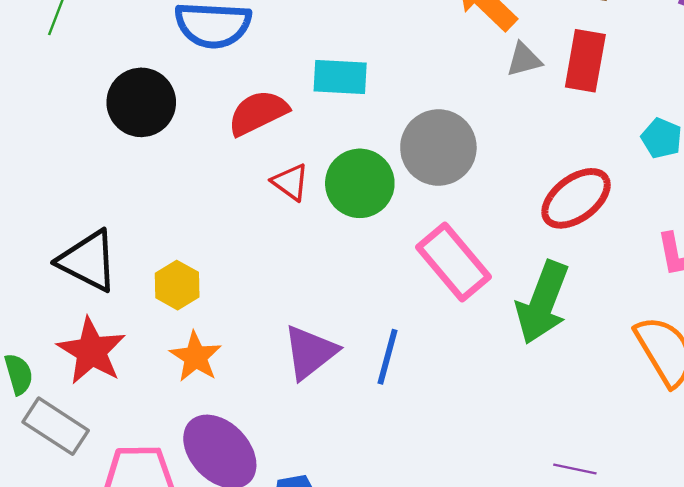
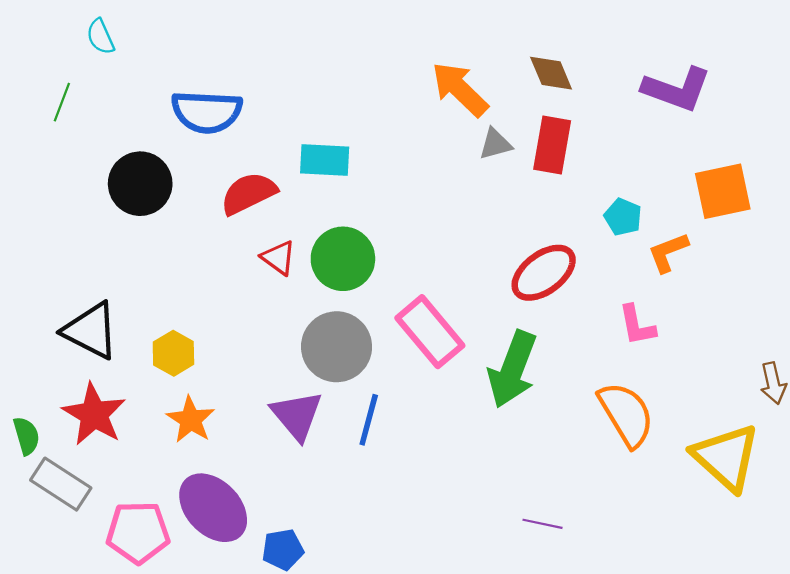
gray circle: (438, 147) -> (337, 347), moved
purple triangle: (310, 352) -> (297, 415), turned -32

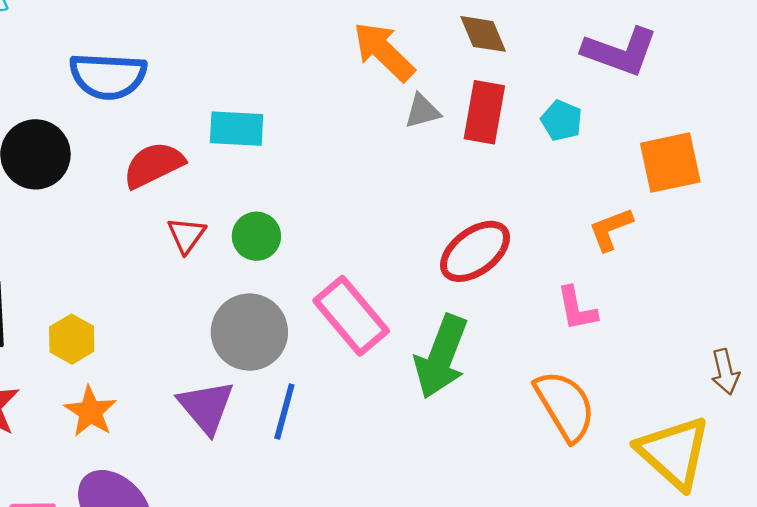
cyan pentagon: (623, 217) -> (562, 120), moved
red triangle: (279, 258) -> (186, 235), turned 30
green circle: (343, 259) -> (256, 236), size x0.7

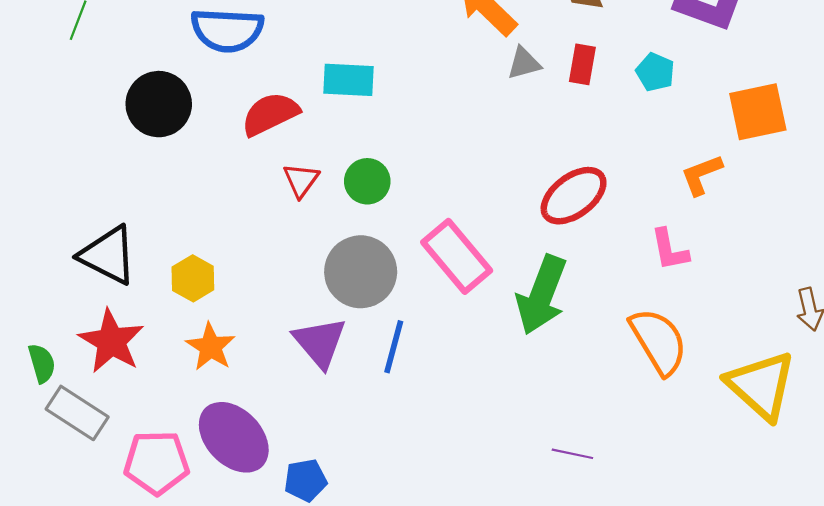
red rectangle: (484, 112) -> (582, 64), size x0.7

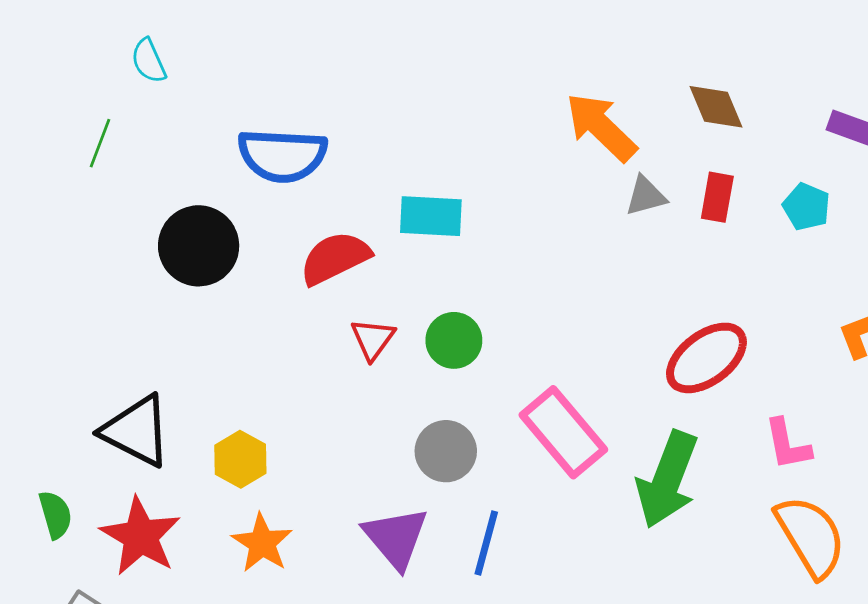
pink L-shape: (670, 250) -> (788, 444), moved
gray circle: (361, 272) -> (446, 451), size x0.7
green semicircle: (42, 363) -> (55, 515), moved

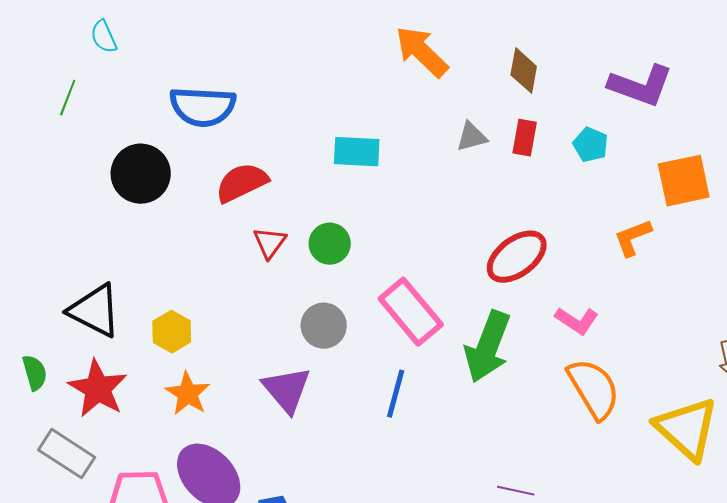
brown diamond: (716, 107) -> (524, 71), turned 33
orange arrow: (601, 127) -> (422, 52), moved
cyan rectangle: (431, 216) -> (357, 152), moved
pink L-shape: (788, 444) -> (577, 321), turned -45
blue line: (486, 543) -> (396, 394), moved

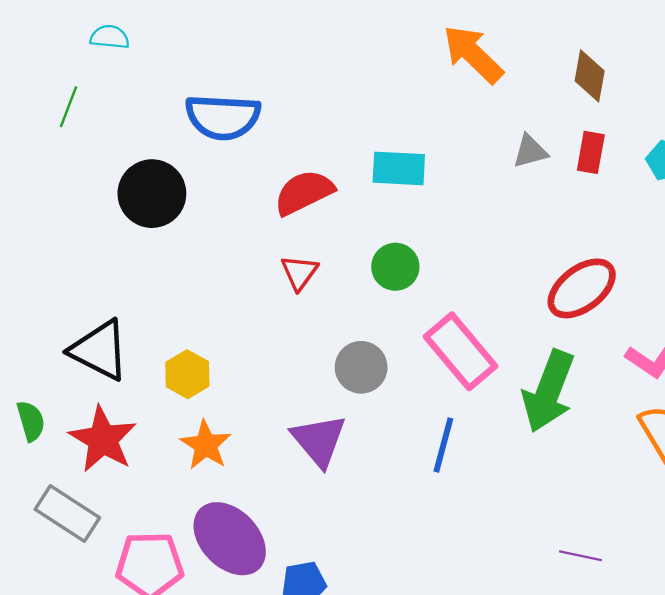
cyan semicircle: (104, 37) -> (110, 37), turned 120
red semicircle: (242, 183) -> (304, 192), moved
green circle: (330, 244) -> (395, 267), moved

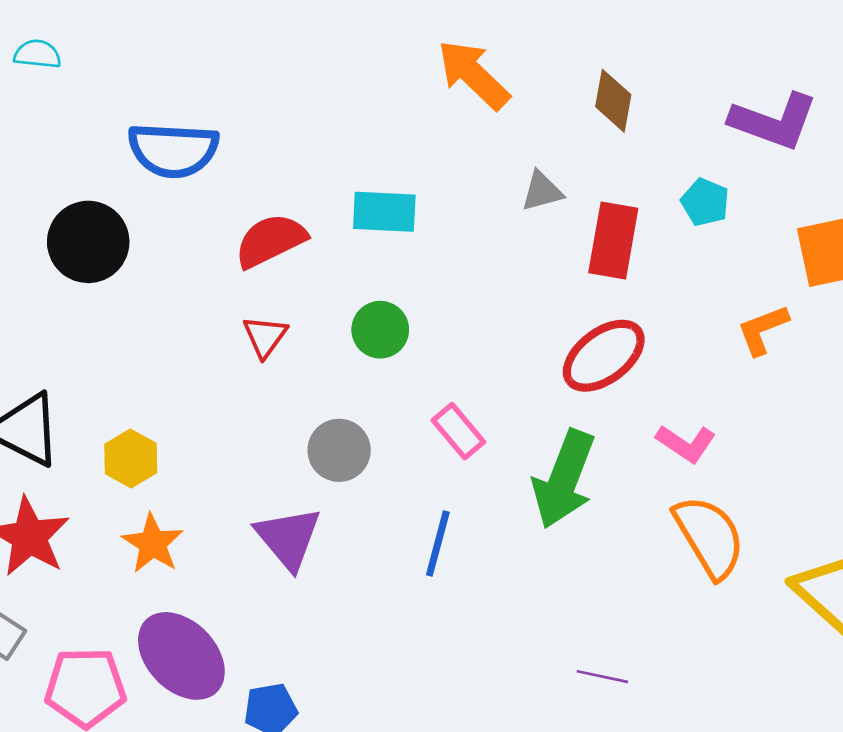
red rectangle: (591, 152) -> (613, 241), moved, size x1.5
pink rectangle: (461, 351) -> (458, 431), size x0.6

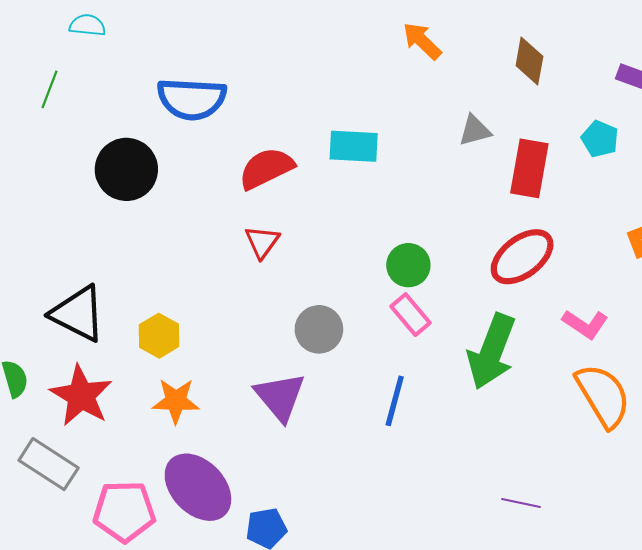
orange arrow: (473, 75) -> (422, 41), size x0.7
green circle: (380, 330) -> (408, 265), moved
orange star: (153, 544) -> (176, 401), turned -30

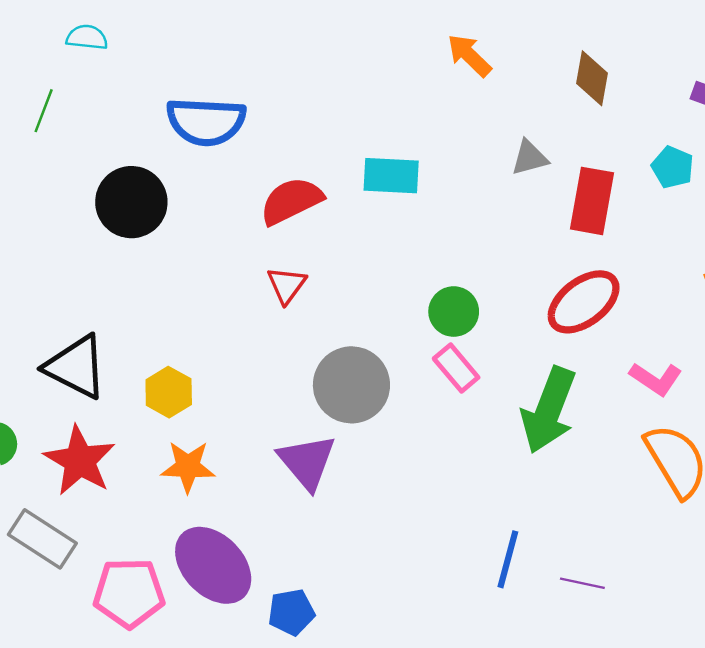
gray circle: (319, 329) -> (351, 385), size x1.4
blue line: (395, 401) -> (508, 559), moved

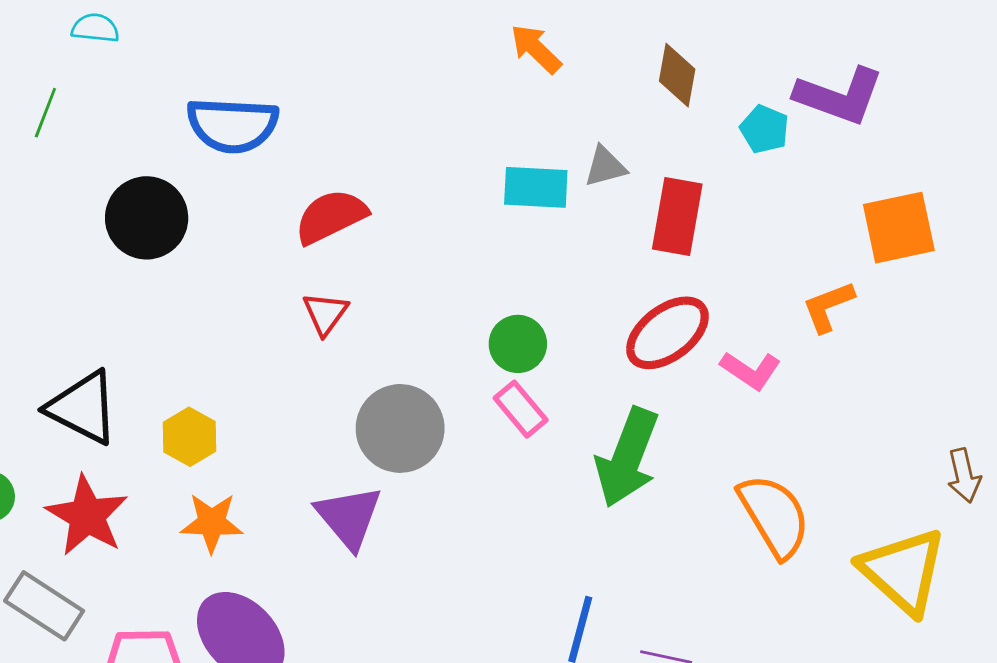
cyan pentagon: (673, 167) -> (764, 129), moved
cyan rectangle: (391, 176) -> (536, 187), moved
pink L-shape: (656, 379) -> (751, 370), moved

